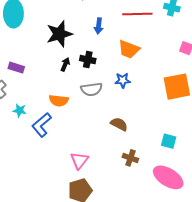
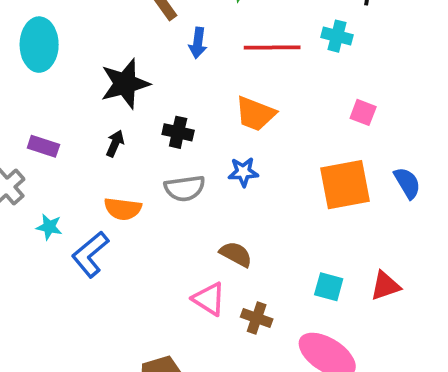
blue arrow: (99, 26) -> (198, 43), moved
black arrow: (65, 64) -> (115, 143), moved
pink triangle: (79, 160) -> (209, 299), moved, turned -36

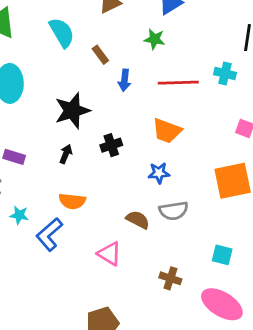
black cross: (178, 132) -> (111, 145), turned -30
gray semicircle: (185, 188) -> (174, 211), moved
brown semicircle: (236, 254) -> (138, 220), moved
pink triangle: (209, 299) -> (109, 254), moved

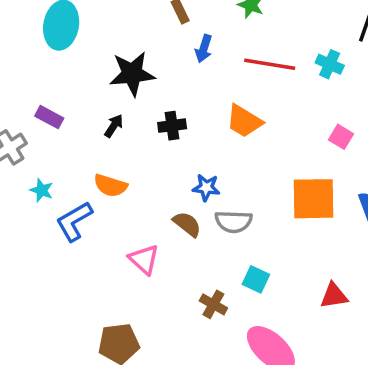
blue star: (159, 173) -> (206, 187), moved
cyan square: (222, 255) -> (256, 279), moved

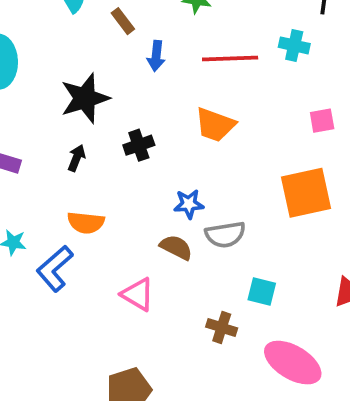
pink square: (341, 137) -> (322, 121), turned -30

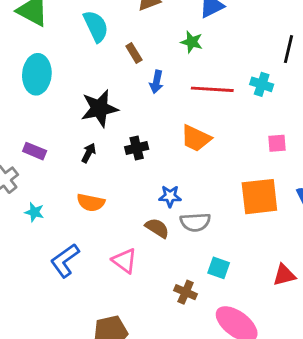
blue L-shape: (55, 269) -> (65, 260), moved

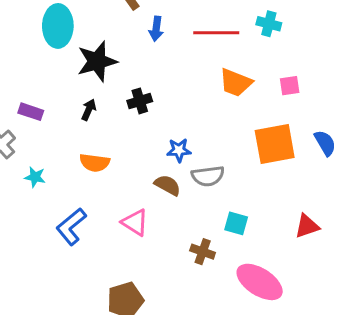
cyan ellipse: (37, 74) -> (58, 26), moved
orange trapezoid: (196, 138) -> (236, 83), moved

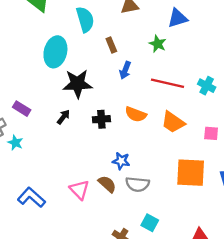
orange semicircle: (95, 163) -> (136, 114), moved
cyan star: (35, 177) -> (15, 143), moved
pink triangle: (135, 222) -> (79, 190), moved
blue L-shape: (71, 227) -> (31, 197), turned 68

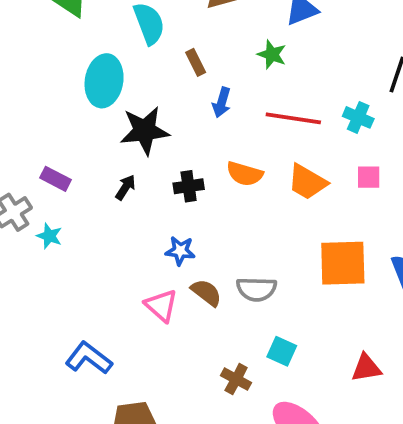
pink square: (211, 133) -> (369, 177), moved
blue star: (121, 161) -> (180, 251), moved
blue L-shape: (31, 197) -> (89, 358), moved

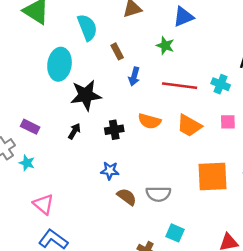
pink triangle: (161, 306) -> (43, 204), moved

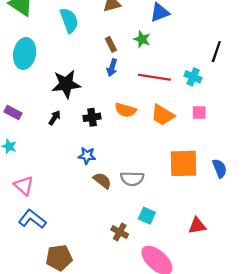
brown rectangle: (117, 51) -> (111, 44), moved
cyan ellipse: (60, 64) -> (25, 54), moved

